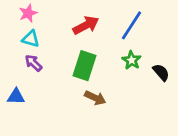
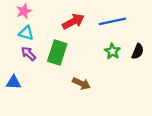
blue line: (132, 25) -> (112, 21), turned 45
green rectangle: (84, 66) -> (57, 53), moved
black semicircle: (161, 72) -> (138, 51), moved, turned 63

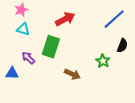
blue line: (112, 21) -> (114, 19), moved, turned -30
green star: (112, 51) -> (103, 61), moved
purple arrow: (28, 54) -> (28, 58), moved

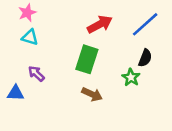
red arrow: (65, 19) -> (100, 24), moved
black semicircle: (122, 46) -> (145, 58), moved
green rectangle: (51, 47) -> (87, 59), moved

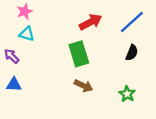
green rectangle: (87, 59) -> (79, 54), turned -35
purple arrow: (36, 74) -> (12, 56), moved
green star: (131, 77) -> (127, 94), moved

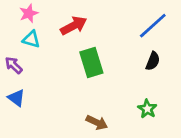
red arrow: (91, 22) -> (74, 26), moved
blue triangle: (14, 85) -> (16, 98), turned 35
brown arrow: (83, 86) -> (97, 123), moved

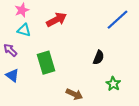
black semicircle: (153, 61) -> (99, 57), moved
green rectangle: (91, 62) -> (46, 63), moved

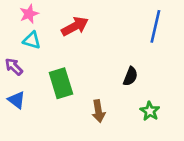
blue line: (117, 20) -> (155, 26), turned -35
brown arrow: (74, 94) -> (98, 111), moved, turned 56

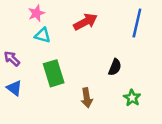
pink star: (29, 14) -> (36, 13), moved
red arrow: (75, 26) -> (85, 22), moved
cyan triangle: (32, 40) -> (43, 35), moved

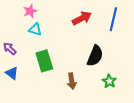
red arrow: (85, 22) -> (82, 18), moved
black semicircle: (115, 67) -> (95, 56), size x1.5

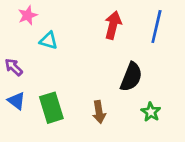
pink star: (30, 11) -> (28, 15), moved
red arrow: (82, 18) -> (113, 25), turned -48
green rectangle: (44, 61) -> (51, 108), moved

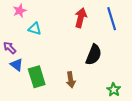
blue line: (156, 27) -> (112, 19), turned -30
blue triangle: (16, 101) -> (17, 65), moved
green star: (151, 112) -> (114, 90), moved

